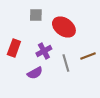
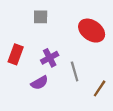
red ellipse: (64, 27) -> (92, 31), moved
brown line: (88, 56) -> (100, 88), moved, turned -35

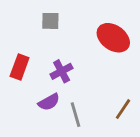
gray line: (75, 71) -> (76, 115), moved

